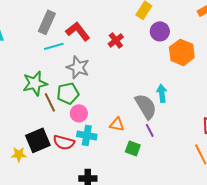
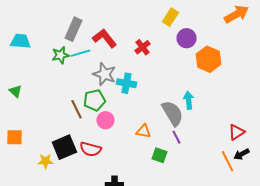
green star: (35, 83) -> (60, 55), moved, size x0.7
cyan cross: (87, 135) -> (126, 83), moved

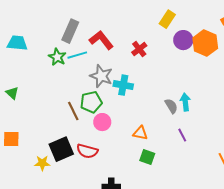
green star: (60, 55) -> (57, 57), turned -30
orange hexagon: (208, 59) -> (205, 43), moved
gray semicircle: (172, 113) -> (171, 106), moved, size x0.6
purple line: (176, 137) -> (182, 135), moved
green square: (159, 155) -> (147, 157), moved

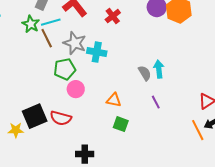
brown line: (73, 111) -> (47, 38), moved

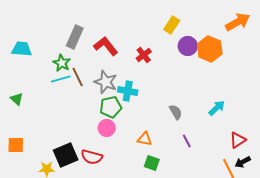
cyan line: (51, 22) -> (61, 79), moved
green pentagon: (65, 69) -> (111, 107), moved
cyan arrow: (159, 69) -> (217, 108), moved, turned 54

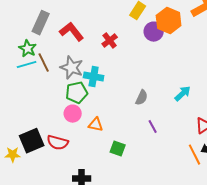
orange hexagon: (210, 49) -> (169, 21), moved
gray semicircle: (176, 112) -> (142, 98), turned 56
orange triangle: (145, 139) -> (96, 125), moved

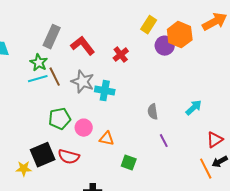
green pentagon: (77, 93) -> (60, 119), moved
gray semicircle: (142, 98) -> (153, 112), turned 147

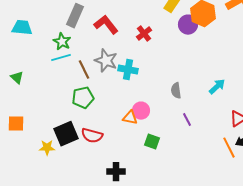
brown line: (55, 77) -> (84, 70), moved
pink circle: (84, 128) -> (141, 111), moved

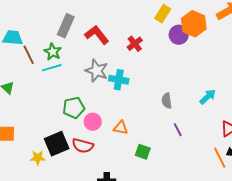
brown line: (84, 70) -> (29, 55), moved
pink circle: (141, 111) -> (93, 122), moved

